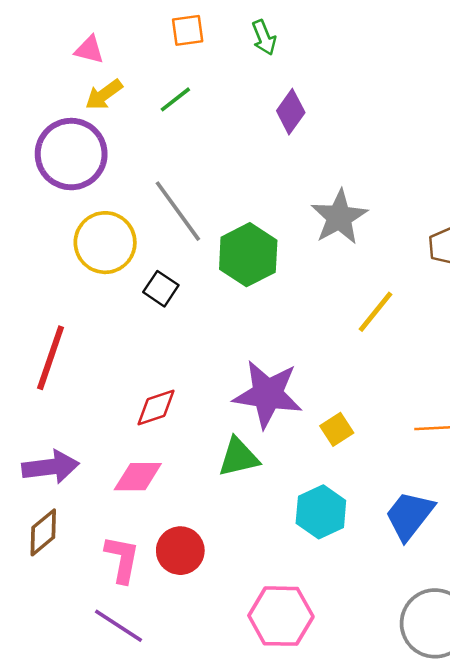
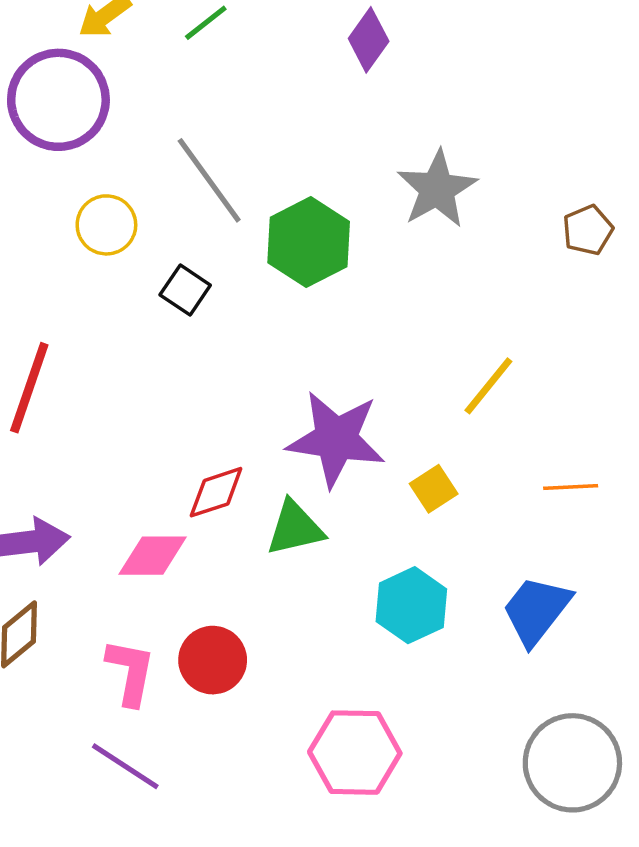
yellow circle: (105, 243) -> (106, 225), size x0.7
yellow line: (376, 312) -> (488, 386), moved
red diamond: (156, 407) -> (216, 492), moved

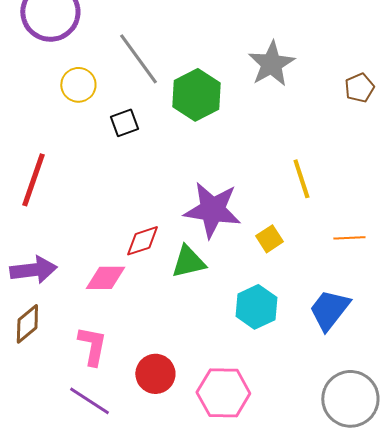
black square: (185, 290) -> (124, 123), turned 36
yellow line: (488, 386) -> (301, 179), turned -57
red circle: (213, 660) -> (155, 374), moved

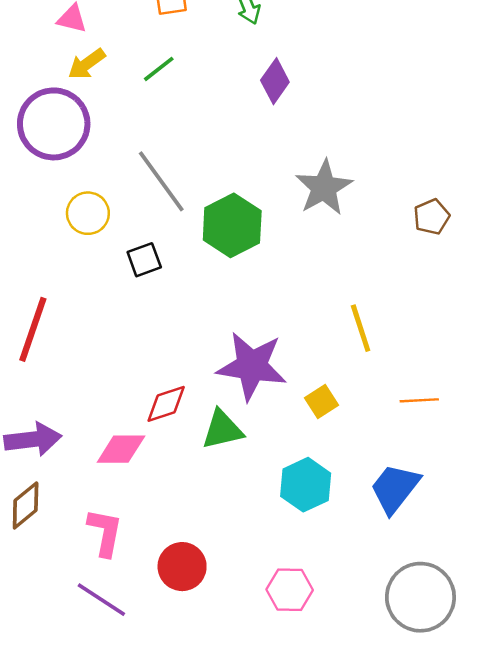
pink hexagon: (223, 393) -> (290, 590), moved, size x0.7

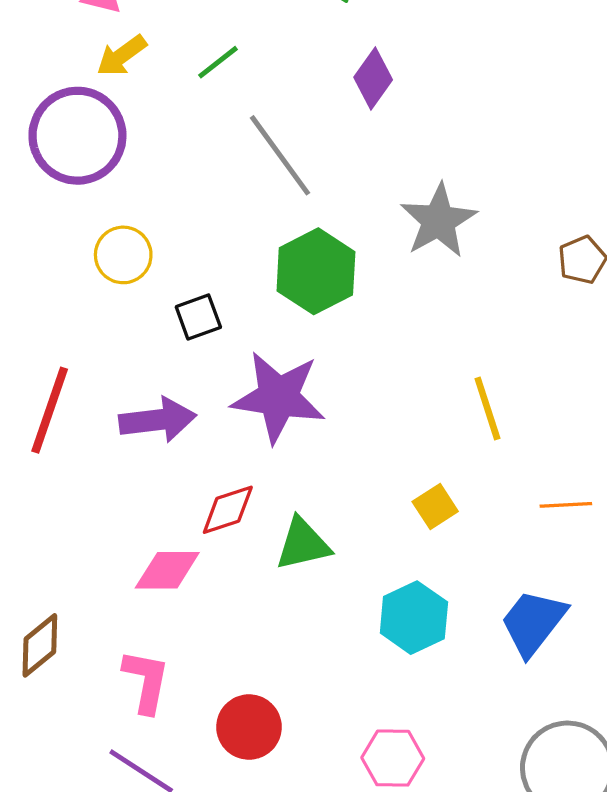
gray line: (161, 181) -> (280, 155), moved
purple star: (252, 366) -> (278, 397), moved
purple arrow: (33, 439) -> (158, 420), moved

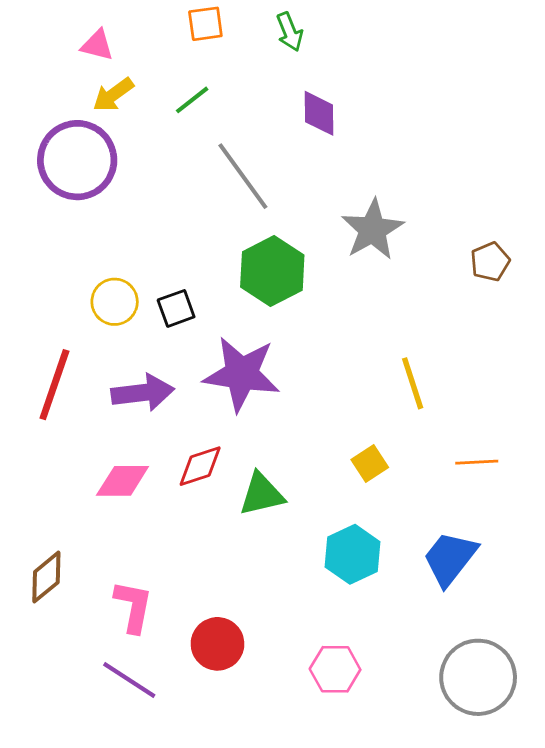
purple diamond: (373, 79) -> (319, 113), turned -36
yellow circle: (123, 255) -> (115, 302), moved
pink diamond: (167, 570) -> (123, 481), moved

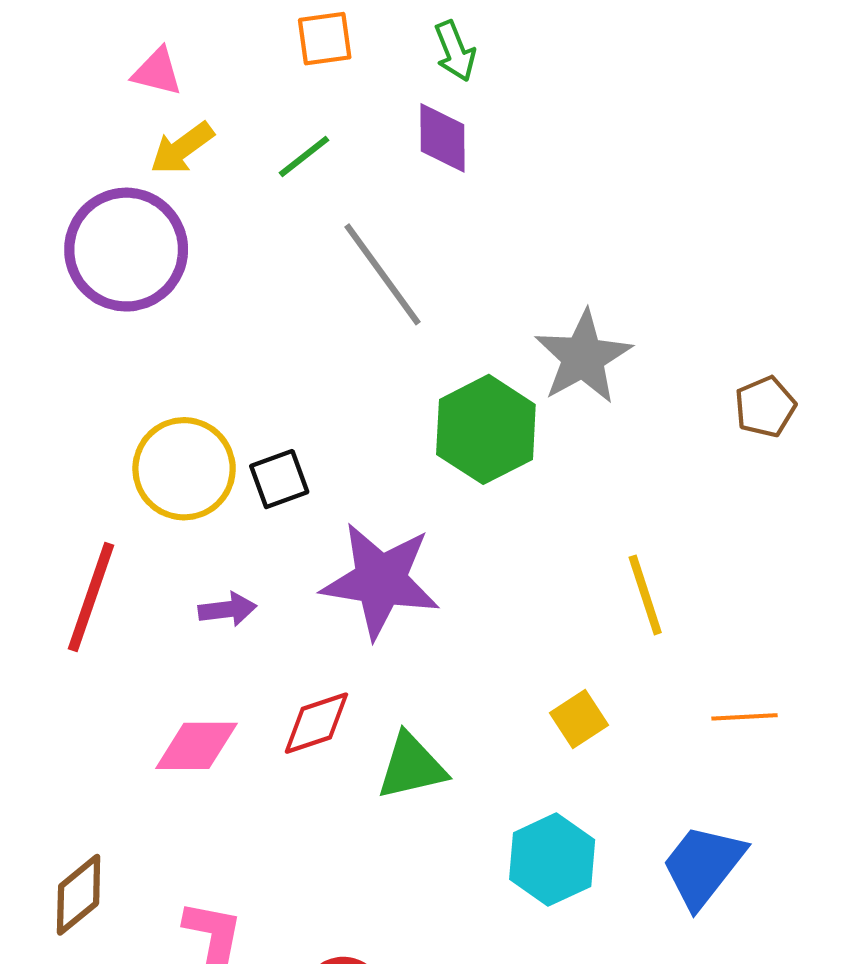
purple diamond: (319, 113) -> (443, 138), moved
green hexagon: (272, 271) -> (486, 429), moved
yellow circle: (115, 302) -> (184, 469), size x1.4
purple arrow: (143, 393) -> (227, 609), size x0.6

